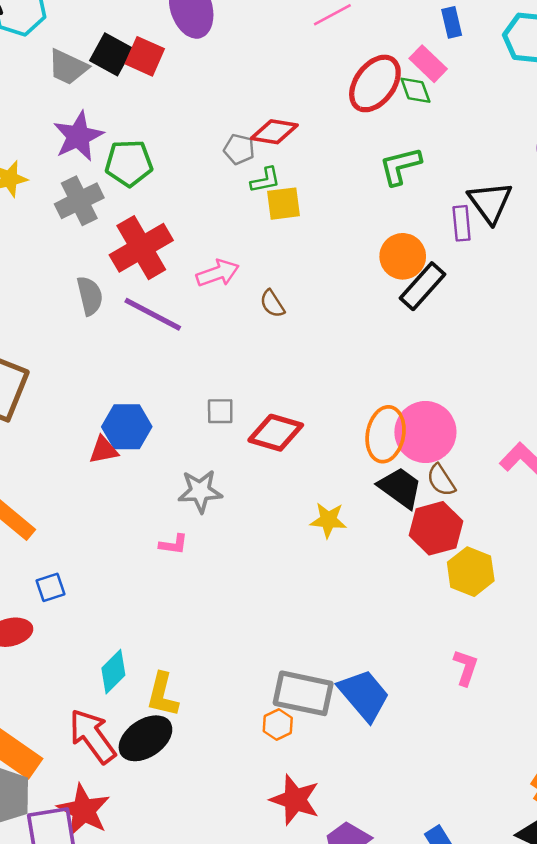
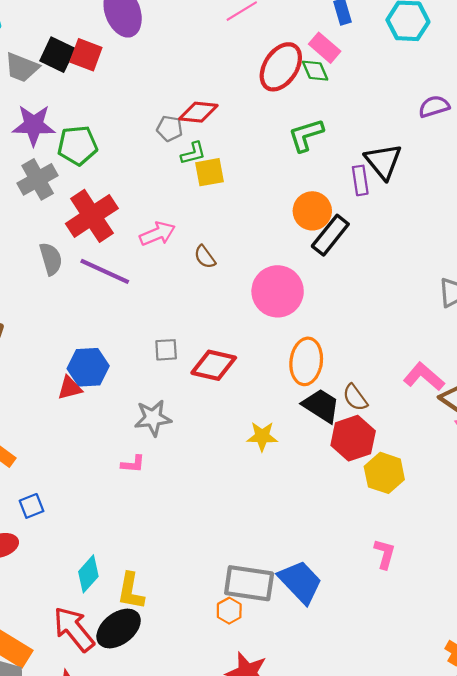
purple star: (78, 136) -> (34, 125), turned 30
pink circle: (425, 432) -> (278, 291), moved

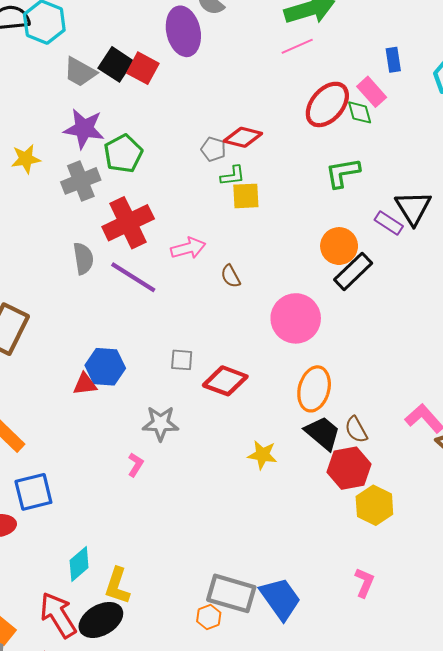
green pentagon: (77, 145) -> (123, 154), turned -30
purple rectangle: (360, 180) -> (389, 223), turned -56
pink L-shape: (133, 464) -> (136, 465), turned -70
blue square: (32, 506) -> (33, 492), size x1.6

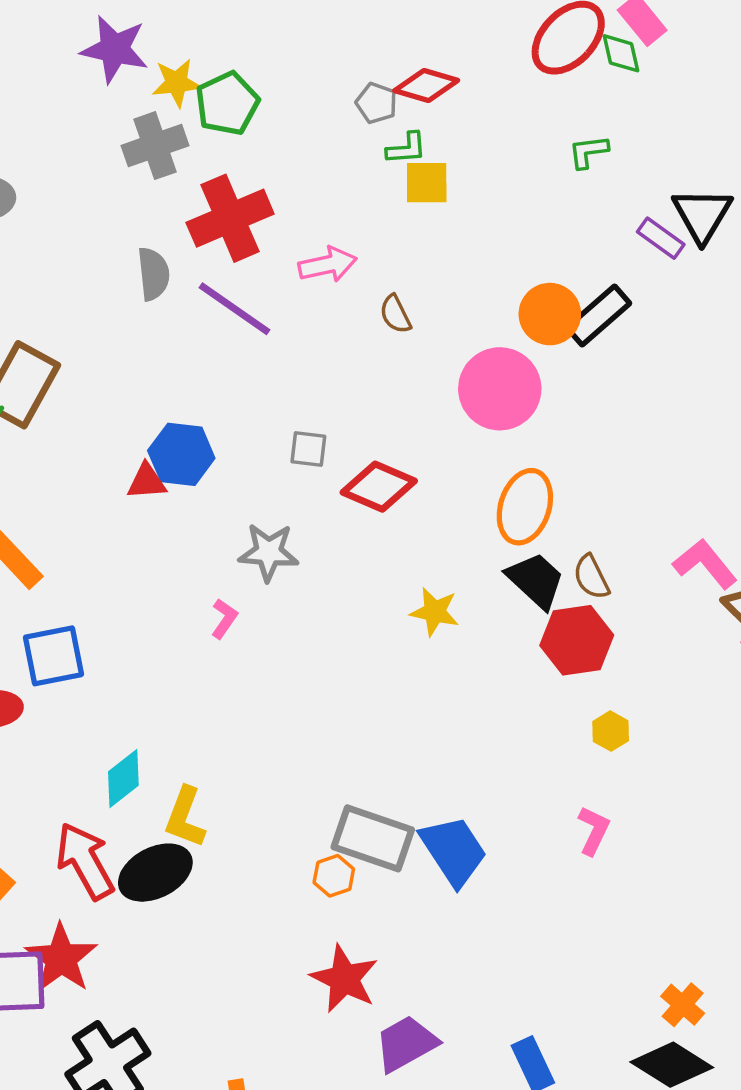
purple star: (84, 129) -> (115, 49), moved
yellow star: (26, 159) -> (177, 83), moved
green L-shape: (343, 173) -> (588, 152), size x0.7
orange circle: (339, 246) -> (550, 314), moved
yellow hexagon: (374, 505) -> (611, 731), moved, size x0.6

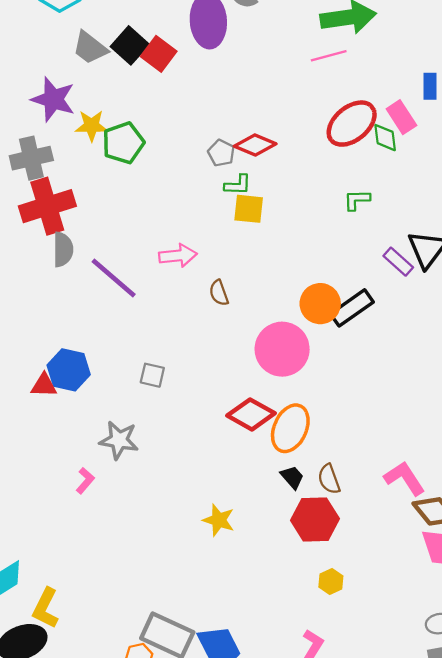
gray cross: (155, 146) -> (31, 158), moved
red cross: (230, 218) -> (47, 206), moved
red diamond: (379, 487) -> (251, 414), moved
black trapezoid: (536, 580) -> (292, 477), size x0.6
yellow star: (435, 612) -> (219, 520), moved

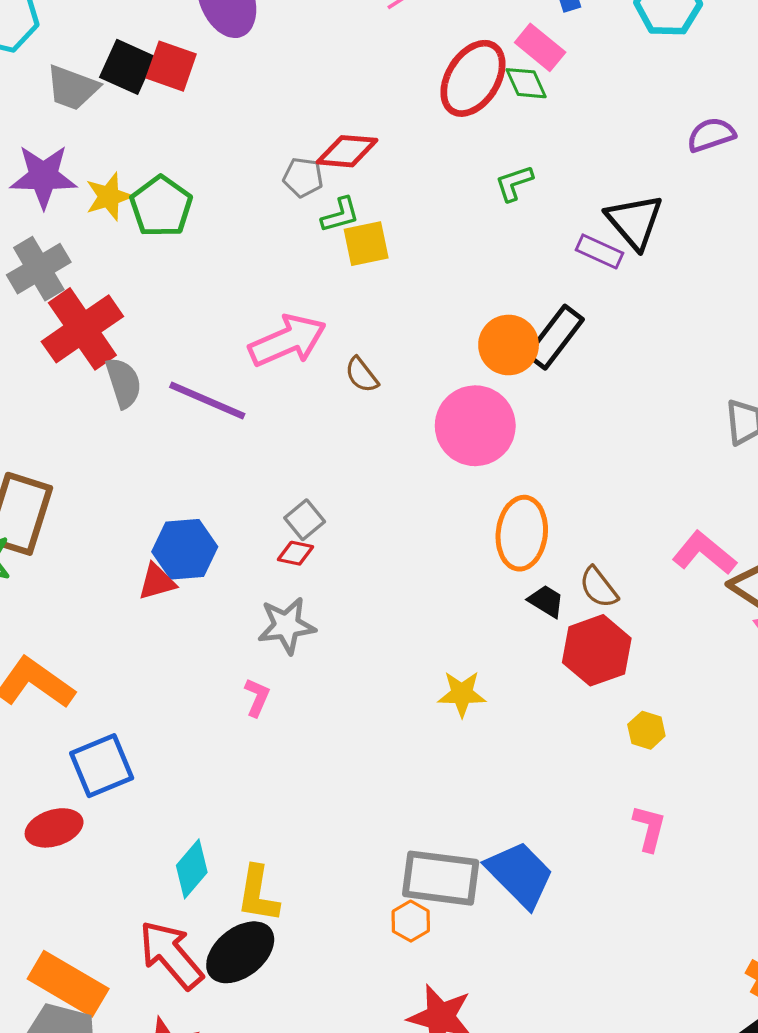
pink arrow: (178, 256) -> (287, 341), size x1.4
gray square: (152, 375) -> (305, 520), turned -35
red diamond: (251, 414) -> (296, 553), moved, size x0.5

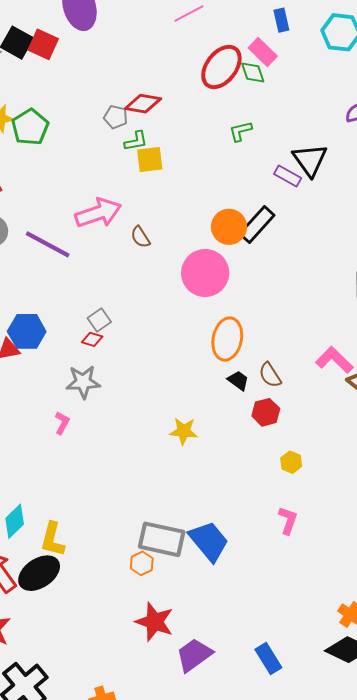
red hexagon: (597, 650) -> (266, 412), size x0.7

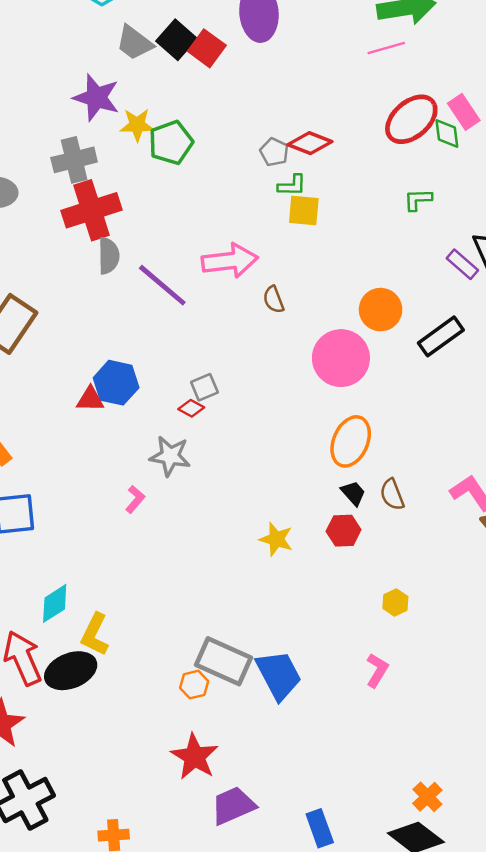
black rectangle: (257, 224) -> (441, 336), moved
red hexagon: (266, 412) -> (344, 531), moved

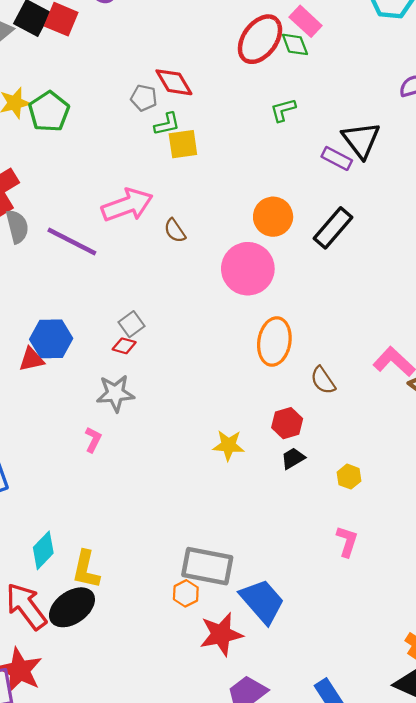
red diamond: (310, 143) -> (174, 82), turned 51
black trapezoid: (353, 493) -> (293, 458), moved, turned -65
blue trapezoid: (279, 675) -> (262, 601), moved
red star: (195, 757) -> (221, 634), moved, turned -30

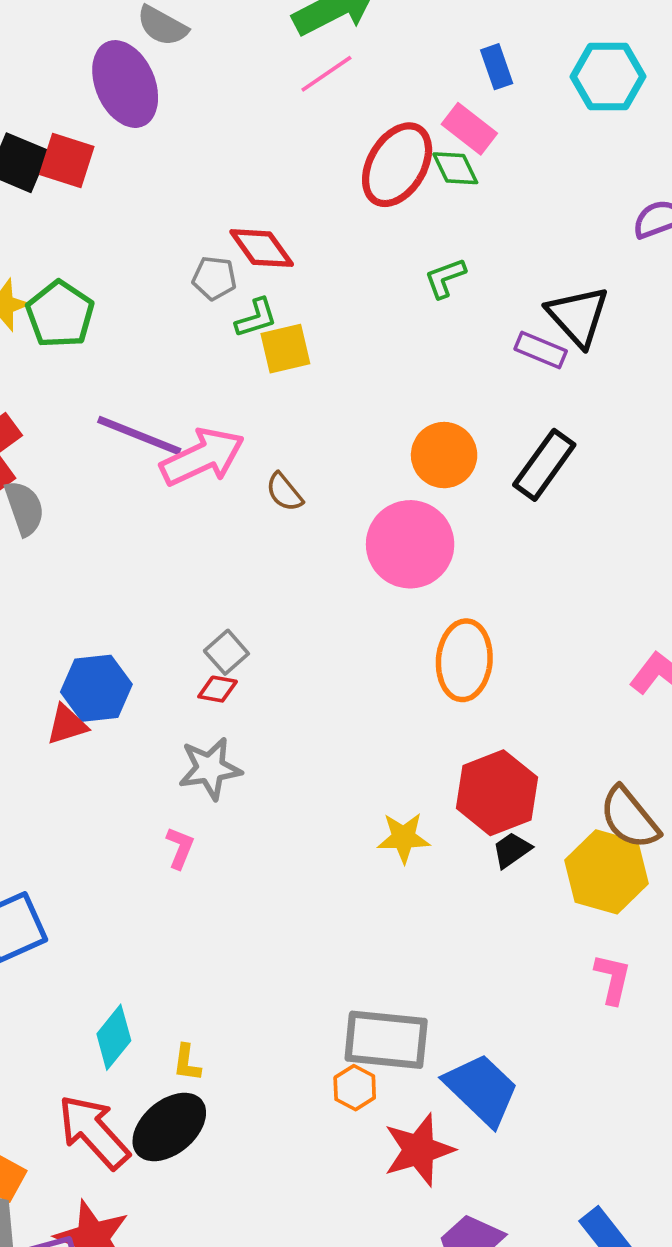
purple line: (72, 241) -> (139, 435), moved
brown semicircle: (323, 380) -> (629, 818), moved, size x1.4
red hexagon: (287, 423) -> (497, 793), size x1.6
yellow hexagon: (349, 477) -> (607, 872), size x2.0
yellow L-shape: (86, 570) -> (187, 1063), size x0.6

